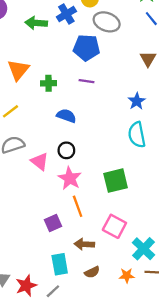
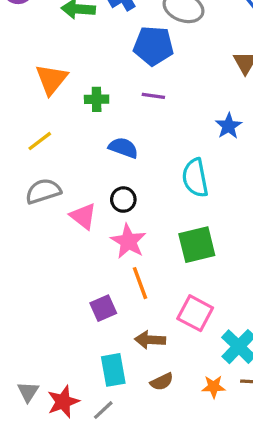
cyan semicircle: (137, 135) -> (195, 178), moved

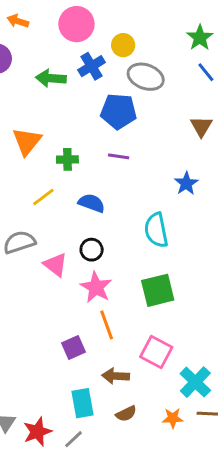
yellow line: (40, 141) -> (43, 197), moved

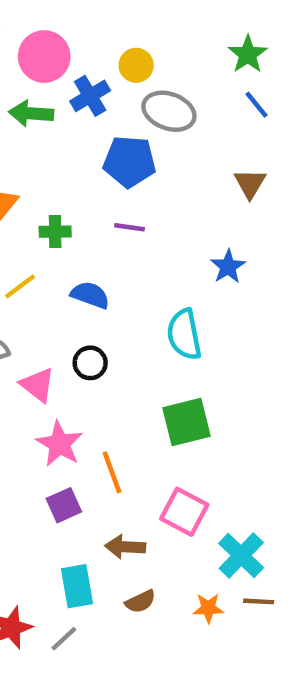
pink circle: (76, 24) -> (44, 57), moved
pink star: (96, 287) -> (59, 444), moved

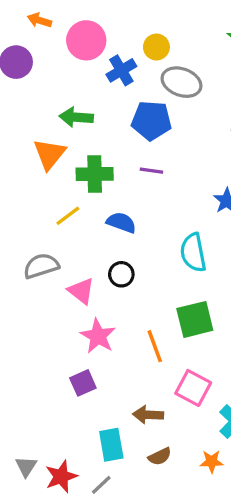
green arrow: (31, 113) -> (76, 117), moved
green cross: (55, 232) -> (95, 174), size x1.5
orange line: (112, 472) -> (155, 346), moved
purple square: (64, 505) -> (83, 383), moved

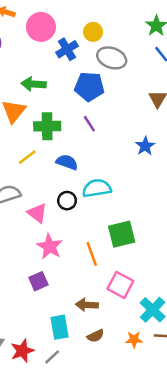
purple line: (151, 171) -> (89, 124), turned 49
cyan semicircle: (193, 253) -> (97, 188), moved, turned 92

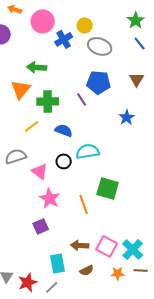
blue pentagon: (89, 86) -> (99, 82), moved
green square: (122, 234) -> (108, 188), turned 30
pink square: (120, 285) -> (107, 246), moved

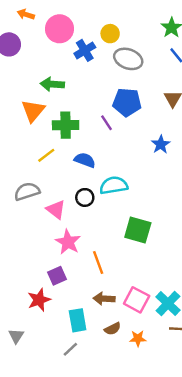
orange line: (84, 204) -> (98, 263), moved
orange star: (118, 273) -> (138, 338), moved
red star: (28, 282) -> (39, 300), moved

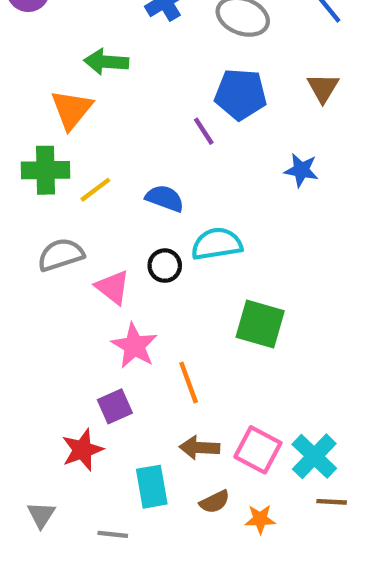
green cross: (66, 125) -> (46, 170), moved
blue star: (161, 144) -> (301, 170), turned -30
gray line: (70, 349) -> (113, 534), moved, turned 49

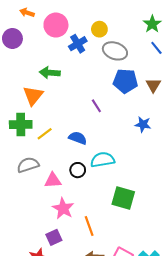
blue pentagon: (241, 94) -> (125, 81), moved
pink triangle: (113, 287) -> (53, 180), turned -42

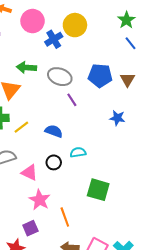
yellow circle: (99, 29) -> (75, 25), size x1.5
gray ellipse: (115, 51) -> (60, 77), moved
cyan semicircle: (103, 160) -> (78, 152), size x0.7
pink triangle: (53, 180) -> (29, 173), turned 30

